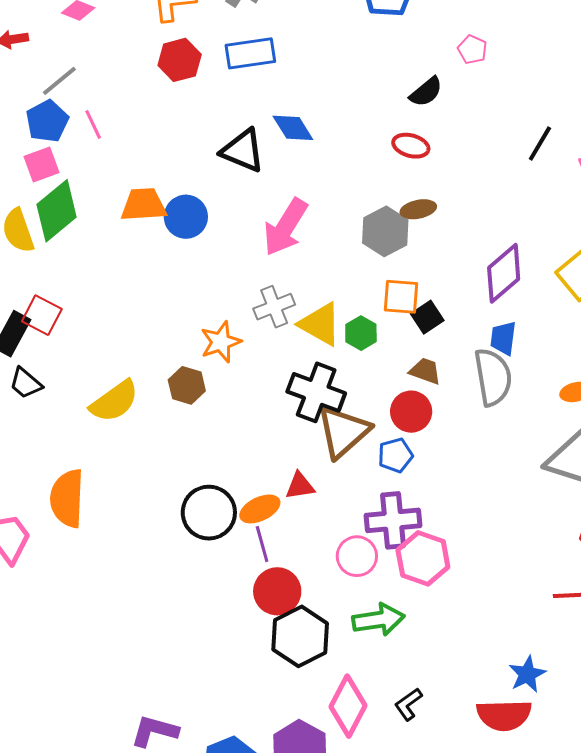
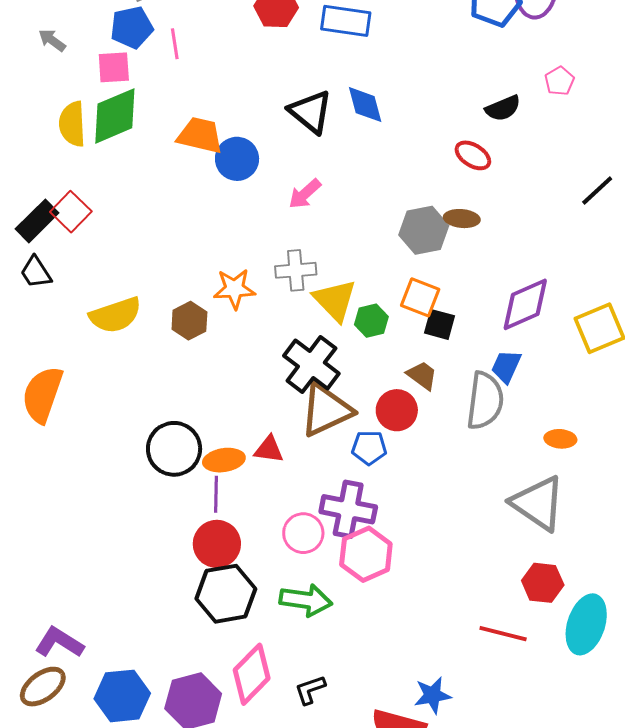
pink arrow: (285, 227) -> (305, 194), moved, size x0.6
black square: (427, 317) -> (439, 324), turned 32

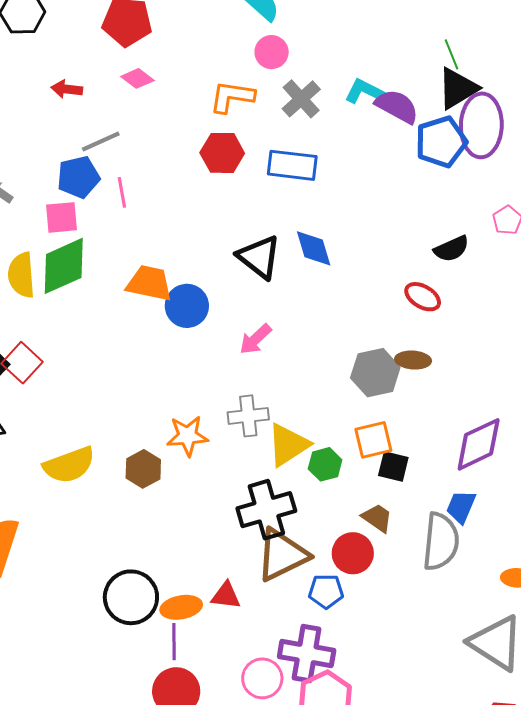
orange square: (420, 297) -> (373, 440), turned -33
yellow triangle: (335, 300) -> (288, 445), turned 42
black cross: (311, 365) -> (266, 510), turned 38

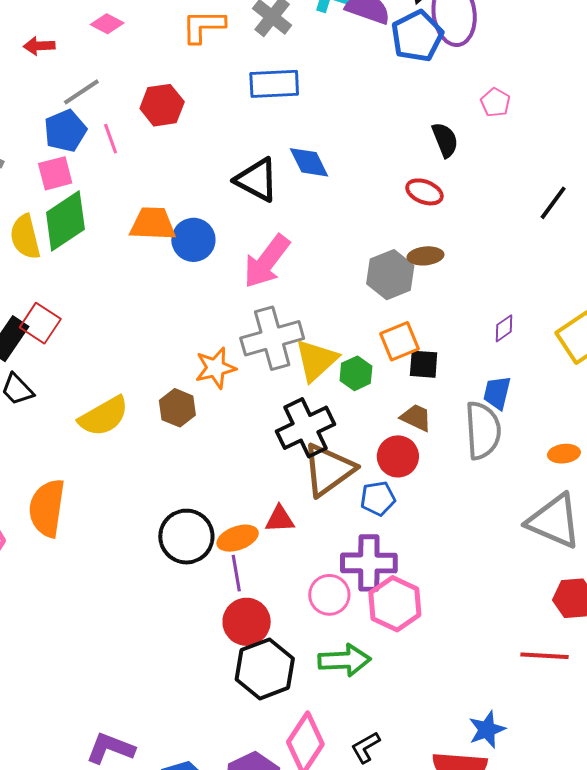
red hexagon: (222, 153) -> (162, 105), moved
black semicircle: (452, 249) -> (445, 140), turned -78
pink arrow: (255, 339) -> (267, 261), size x1.6
gray cross: (248, 416) -> (272, 338), size x1.5
purple diamond: (479, 444) -> (504, 328), size x0.5

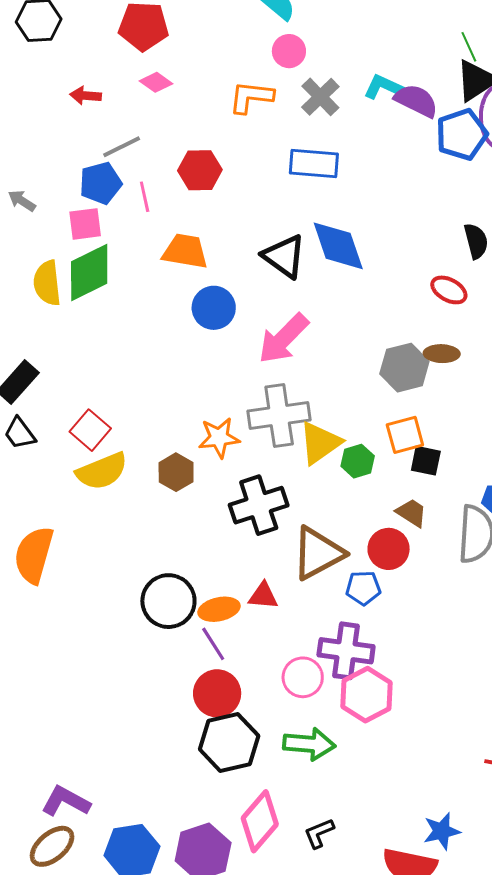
blue diamond: (309, 162) -> (338, 246), size x1.4
orange trapezoid: (153, 224) -> (185, 251), moved
red square: (40, 323) -> (90, 430), moved
black cross: (305, 428) -> (259, 505), moved
purple line: (236, 573) -> (213, 644), turned -30

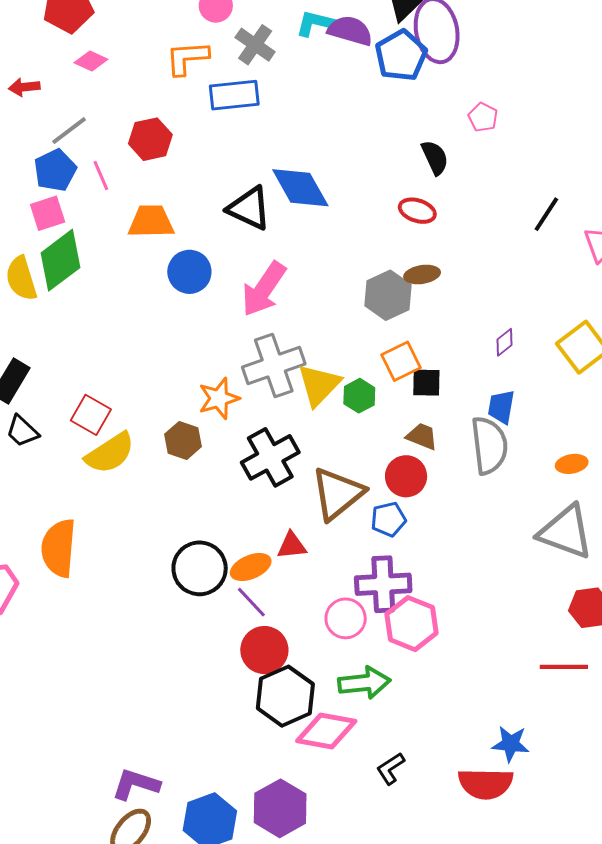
blue rectangle: (314, 163) -> (234, 95), moved
pink diamond: (260, 821) -> (326, 731), moved, turned 70
blue star: (442, 831) -> (511, 744), turned 30

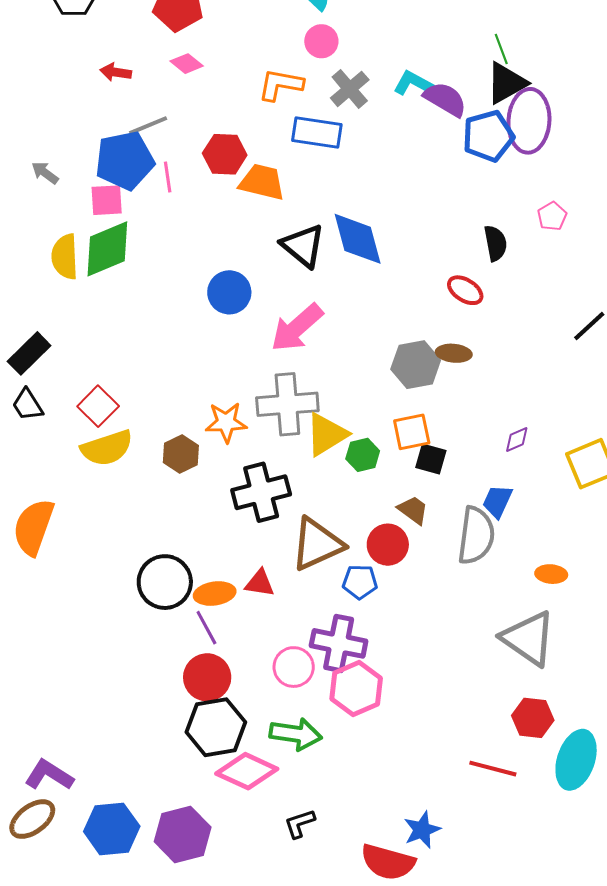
blue pentagon: (55, 170) -> (125, 160), size x1.4
orange trapezoid: (151, 222) -> (262, 182), moved
blue star: (511, 744) -> (422, 830), turned 30

